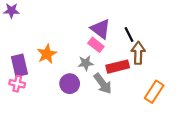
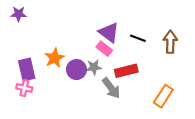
black line: (129, 35) -> (138, 38), turned -42
brown arrow: (138, 53) -> (170, 42), moved
purple circle: (70, 84) -> (76, 70), moved

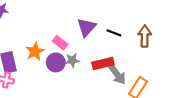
purple triangle: (109, 32) -> (87, 27), turned 35
pink rectangle: (104, 49) -> (60, 43), moved
gray arrow: (111, 88) -> (117, 74), moved

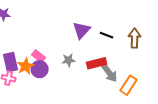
pink rectangle: (60, 43) -> (39, 56), moved
orange star: (35, 51) -> (26, 66), moved
purple circle: (56, 62) -> (40, 69), moved

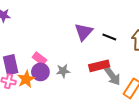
gray star: (69, 60) -> (63, 71), moved
orange star: (26, 66) -> (26, 79), moved

